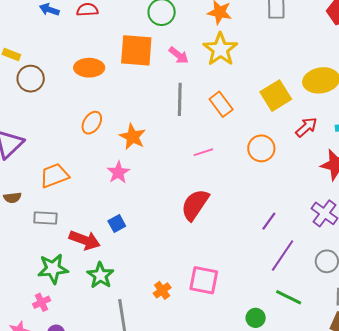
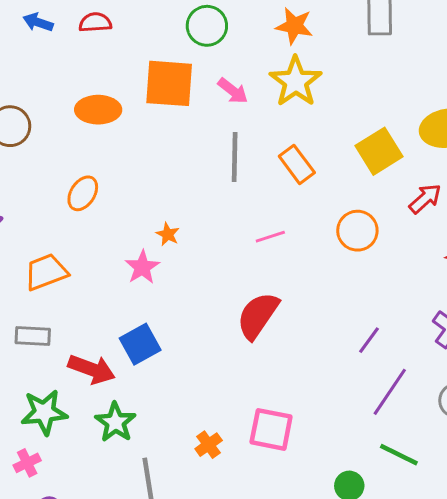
orange ellipse: (92, 123) -> (83, 193), moved
orange star: (133, 137) -> (168, 234), moved, size x0.6
blue square: (117, 224) -> (140, 344), size x1.5

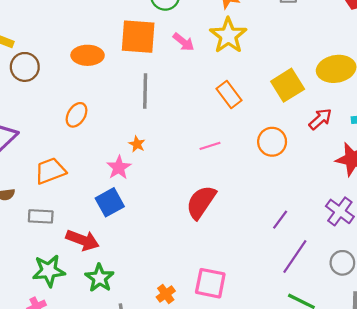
gray line: (235, 157) -> (145, 91), moved
blue square: (140, 344) -> (110, 202), moved

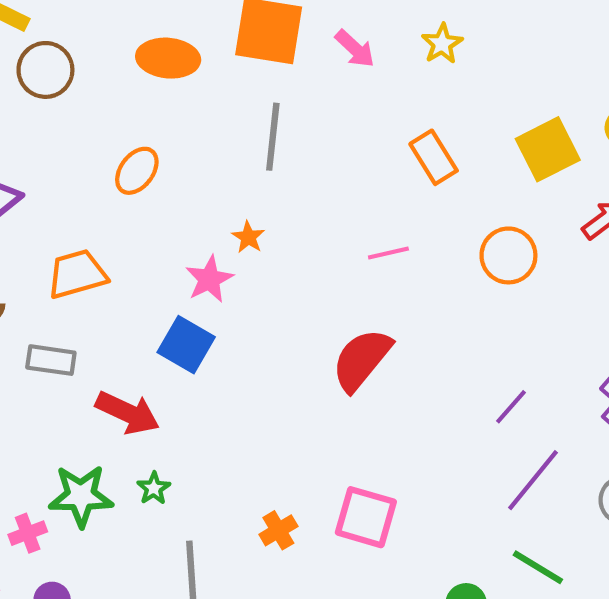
yellow star: (228, 36) -> (442, 44), size x0.6
blue square: (110, 202) -> (186, 345), turned -36
green star: (49, 271) -> (81, 496), moved
green star: (100, 278) -> (154, 488), size x0.6

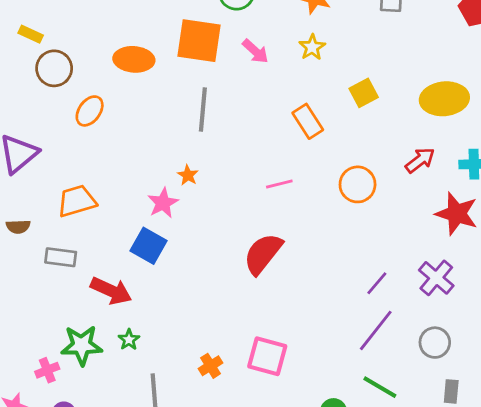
yellow square: (548, 149) -> (364, 93), moved, size x0.7
orange ellipse: (137, 171) -> (90, 111), moved
purple line: (511, 407) -> (377, 283), moved

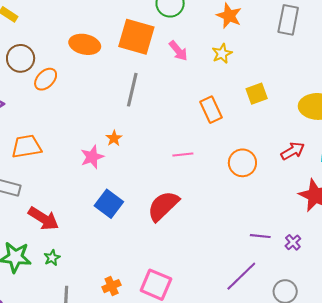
brown circle: (54, 68) -> (21, 58), moved
blue square: (149, 246) -> (109, 204), moved
purple cross: (436, 278) -> (293, 242), size x0.6
purple line: (377, 283) -> (260, 236), moved, turned 48

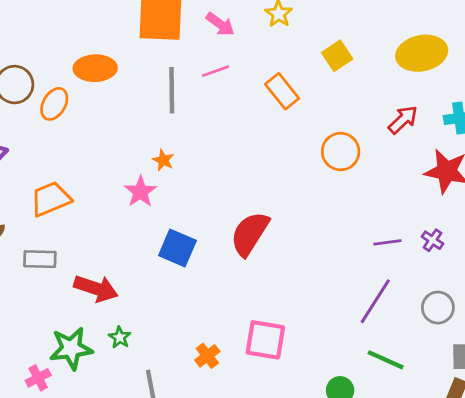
orange ellipse: (85, 44) -> (95, 68), moved
pink line: (183, 154) -> (215, 71), moved

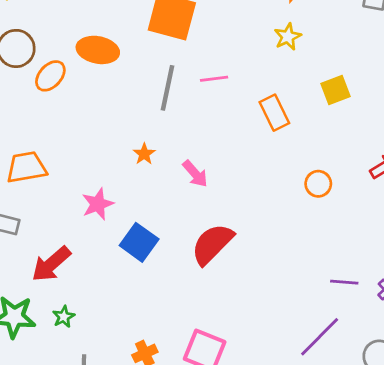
pink arrow: (220, 24) -> (195, 174), moved
orange circle: (341, 152) -> (318, 184), size x0.7
pink star: (140, 192) -> (98, 204), moved
red arrow: (96, 288) -> (51, 264), turned 108

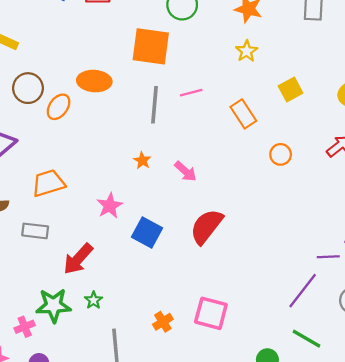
orange circle: (318, 184) -> (281, 154), moved
purple line: (344, 282) -> (328, 257), moved

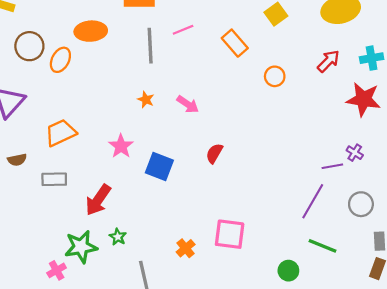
red semicircle: (206, 226) -> (214, 153), size x0.6

